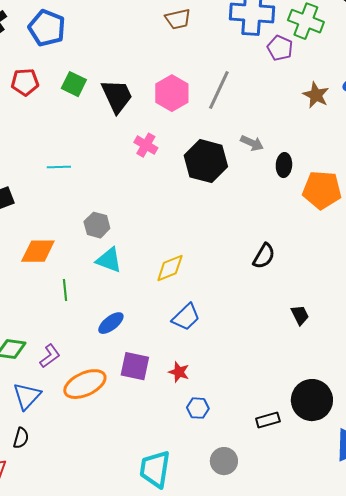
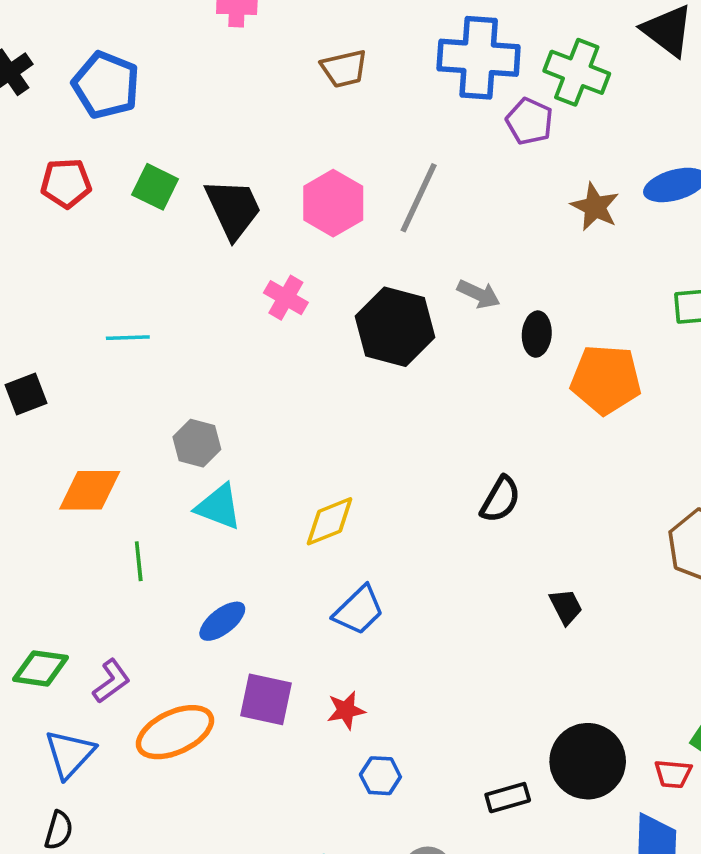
red star: (179, 372) -> (346, 710), turned -30

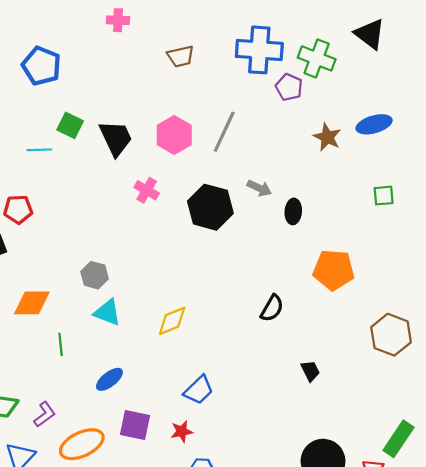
red pentagon: (66, 183) -> (18, 209), moved
cyan line: (128, 338) -> (39, 150), moved
orange pentagon: (606, 379) -> (334, 270), moved
blue trapezoid: (359, 610) -> (199, 390), moved

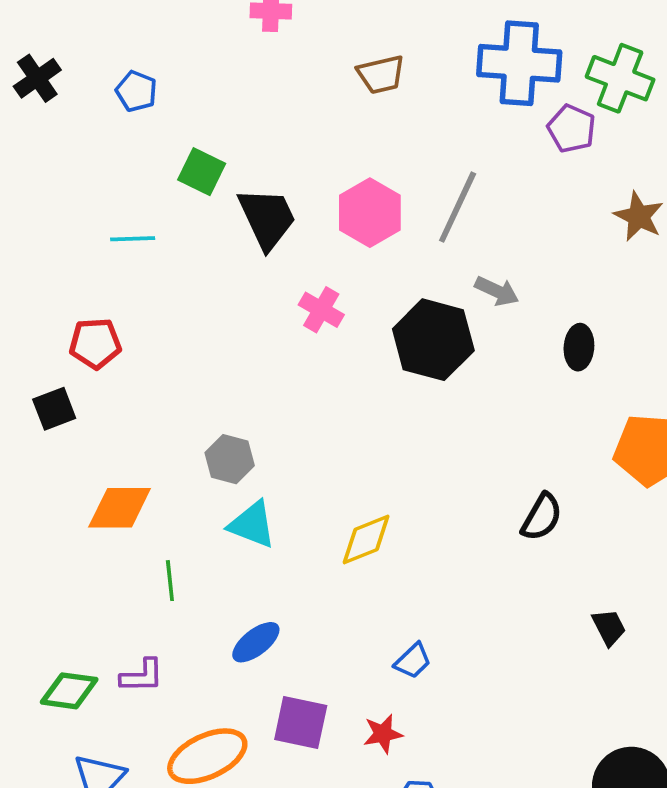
blue pentagon: (41, 66) -> (136, 91), size x0.6
green square: (70, 125) -> (202, 172), moved
gray arrow: (259, 188) -> (497, 291), moved
blue trapezoid: (199, 390) -> (413, 661), size x0.7
purple L-shape: (45, 414) -> (142, 676), moved, turned 35

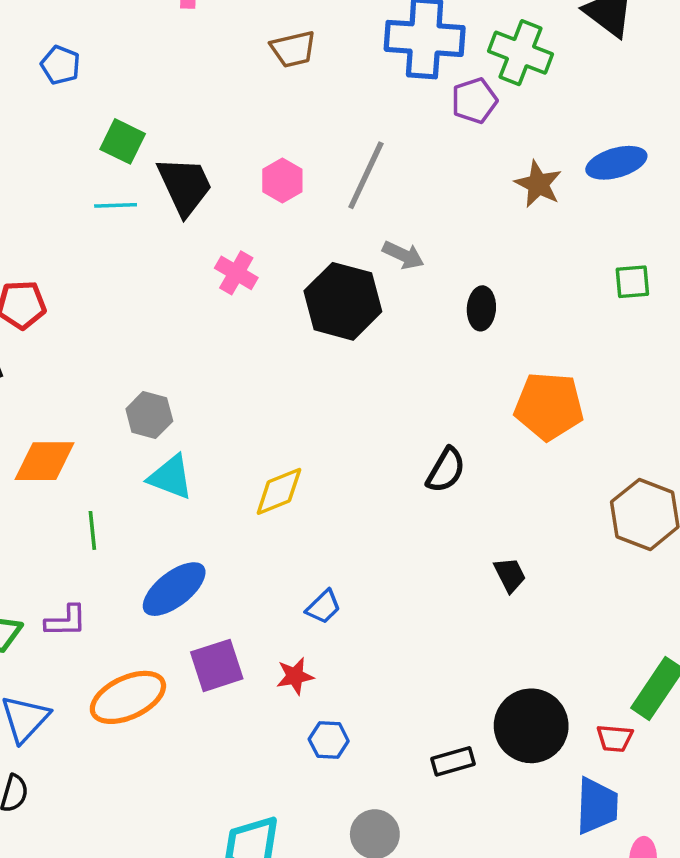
purple pentagon: (572, 129) -> (474, 101), turned 30
pink hexagon: (370, 213) -> (282, 181), size x0.7
cyan line: (133, 239) -> (116, 205), moved
blue ellipse: (256, 642) -> (174, 589), size x1.4
purple square: (301, 723) -> (217, 665), turned -30

